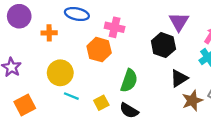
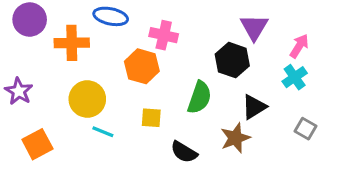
orange cross: (49, 33) -> (72, 43), size x1.5
green semicircle: (129, 81) -> (200, 97), moved
brown star: (192, 101) -> (235, 138), moved
yellow square: (101, 103) -> (151, 118), moved, turned 32

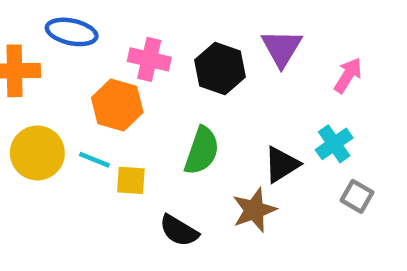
black hexagon: (232, 60) -> (220, 68), moved
cyan cross: (295, 77) -> (334, 144), moved
cyan line: (103, 132) -> (94, 160), moved

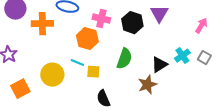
pink arrow: (348, 75) -> (201, 26), moved
yellow circle: (37, 153) -> (52, 75), moved
gray square: (357, 196) -> (204, 58), moved
black semicircle: (179, 231) -> (103, 99), moved, turned 36

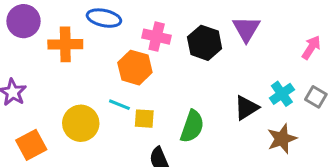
green semicircle: (124, 59) -> (192, 126), moved
brown star: (147, 85) -> (282, 139), moved

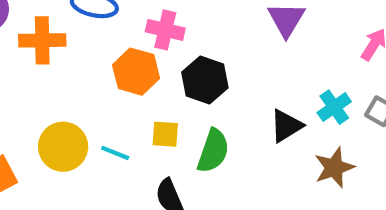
black hexagon: (205, 43) -> (205, 80), moved
cyan line: (119, 105) -> (115, 153), moved
yellow square: (144, 119) -> (165, 134), moved

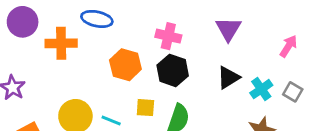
pink cross: (165, 30) -> (168, 36), moved
black triangle: (286, 126) -> (228, 78), moved

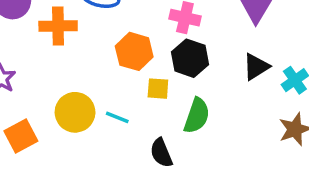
yellow square: (145, 108) -> (158, 89), moved

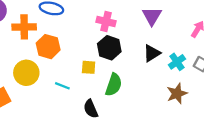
orange hexagon: (134, 51) -> (48, 47), moved
yellow circle: (75, 112) -> (26, 73), moved

